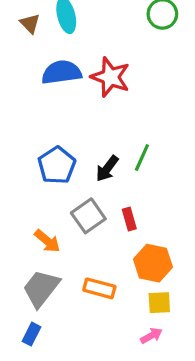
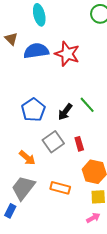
brown triangle: (30, 23) -> (11, 39), moved
green line: (142, 157) -> (87, 105), turned -66
blue rectangle: (32, 334) -> (10, 211), moved

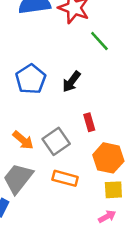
green line: (87, 105) -> (99, 41), moved
gray square: (53, 142) -> (56, 141), moved

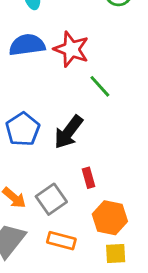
black arrow: (71, 82) -> (68, 132), size x1.4

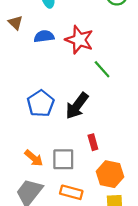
blue semicircle: (27, 45) -> (44, 36), size x0.7
gray square: (51, 199) -> (63, 159), turned 35

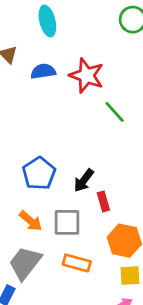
blue pentagon: (41, 104) -> (39, 173), moved
black arrow: (77, 106) -> (84, 180), moved, size x0.7

